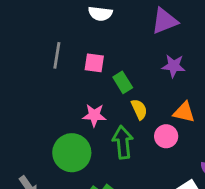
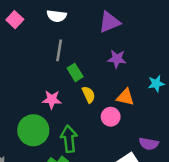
gray line: (57, 55) -> (59, 50), moved
pink square: (94, 63) -> (15, 20), moved, turned 35
green arrow: (123, 142) -> (69, 139), moved

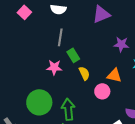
purple star: (117, 59) -> (121, 44), moved
pink star: (52, 100) -> (54, 67), moved

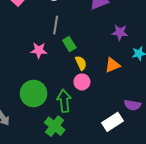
pink star: (54, 67) -> (39, 50), moved
orange triangle: (114, 75) -> (112, 65), turned -35
pink circle: (102, 91) -> (82, 82), moved

